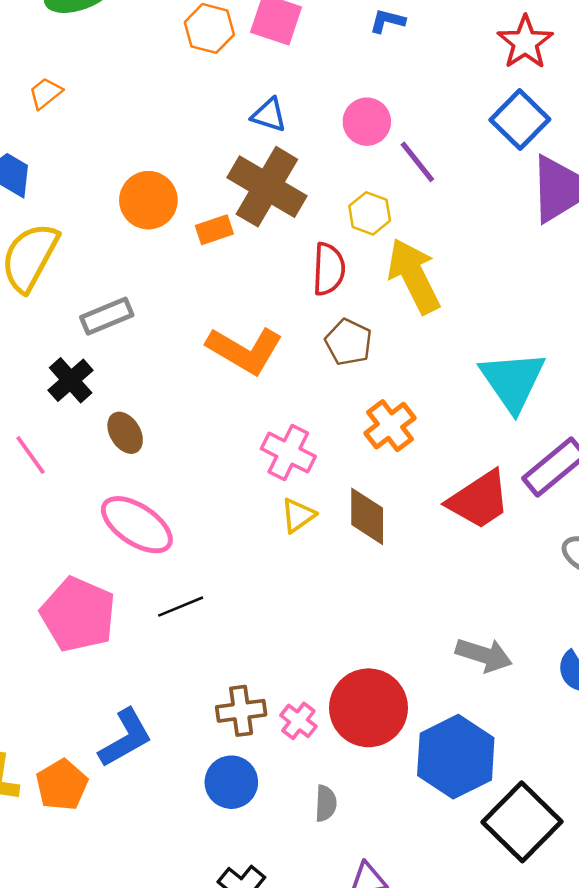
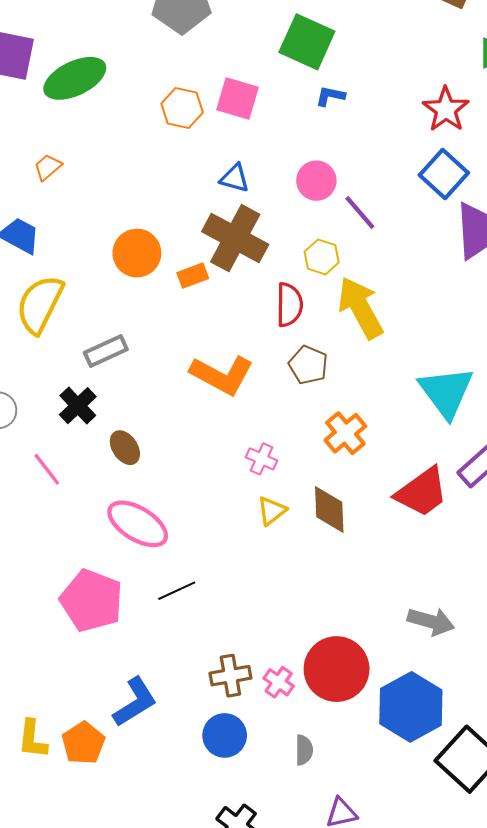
pink cross: (288, 453) -> (262, 459), size x0.7

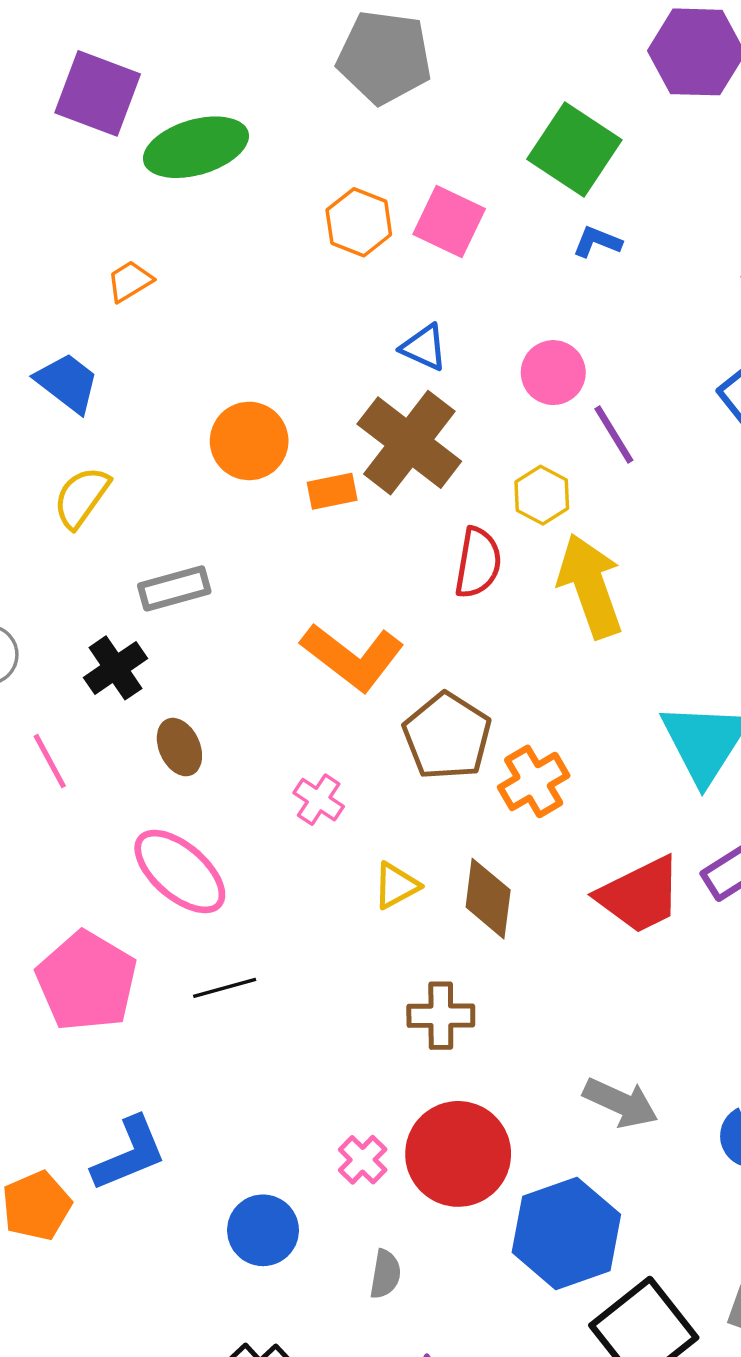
yellow semicircle: (40, 304) -> (81, 497), size x0.7
brown pentagon: (308, 365) -> (447, 736), moved, size x1.4
pink cross: (262, 459) -> (319, 800), moved
brown cross: (230, 676) -> (441, 1016), moved

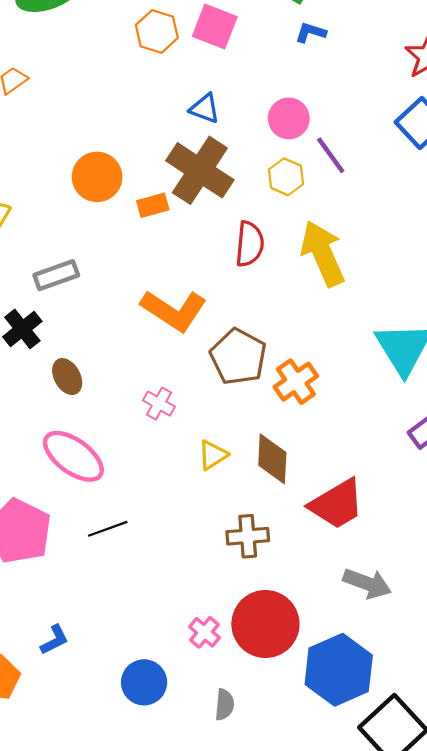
yellow hexagon: (542, 495) -> (286, 177), moved
red trapezoid: (640, 895) -> (337, 504), moved
blue L-shape: (129, 1154) -> (55, 640), size x0.6

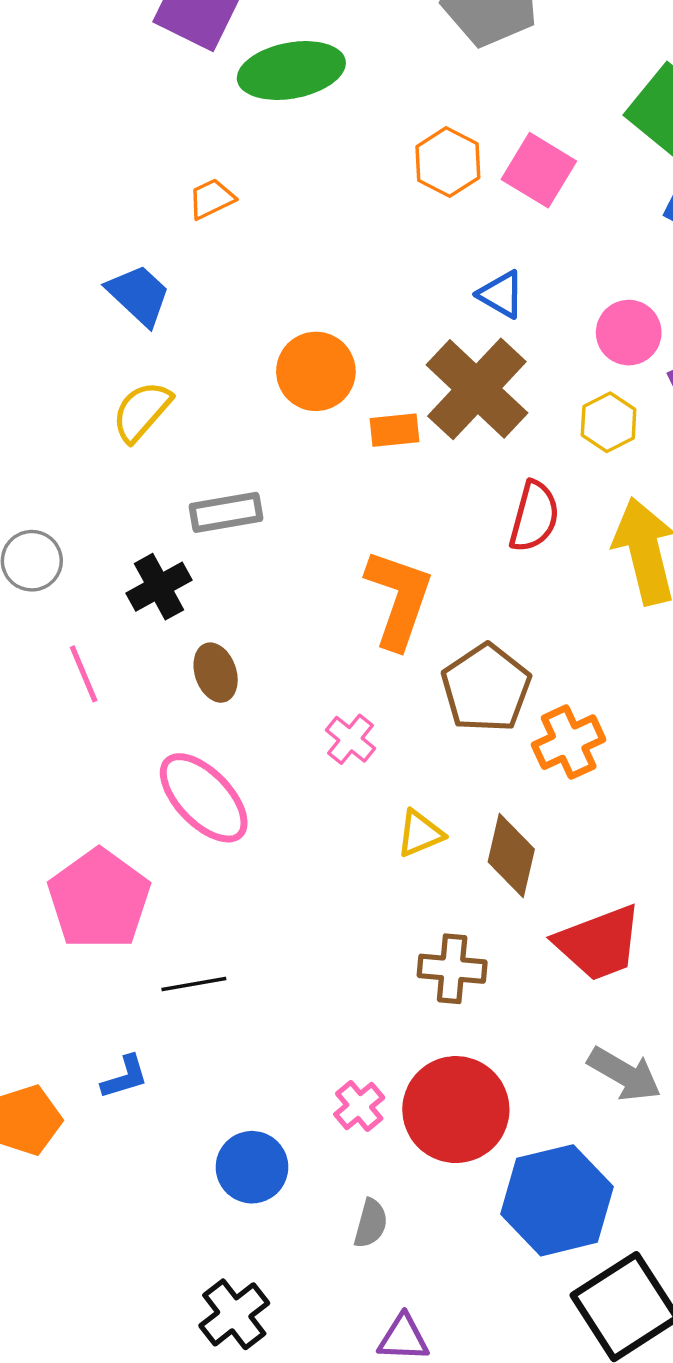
orange L-shape: (174, 310) -> (399, 599), turned -114
black line: (108, 529) -> (194, 984), moved

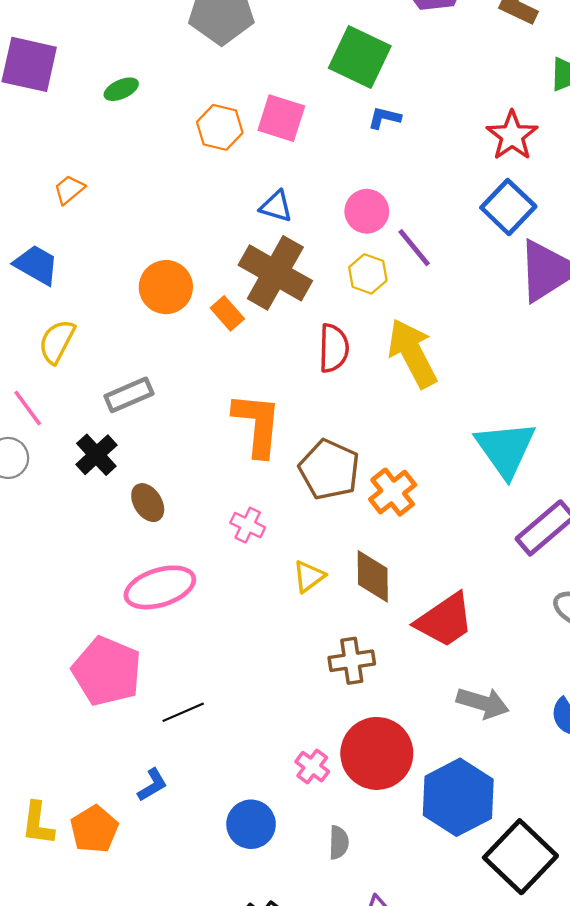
green ellipse: (291, 71) -> (121, 89), moved, size x0.5
orange rectangle: (394, 430) -> (227, 313), turned 68
pink line: (84, 674) -> (28, 408), moved
pink ellipse: (204, 798) -> (160, 587), turned -50

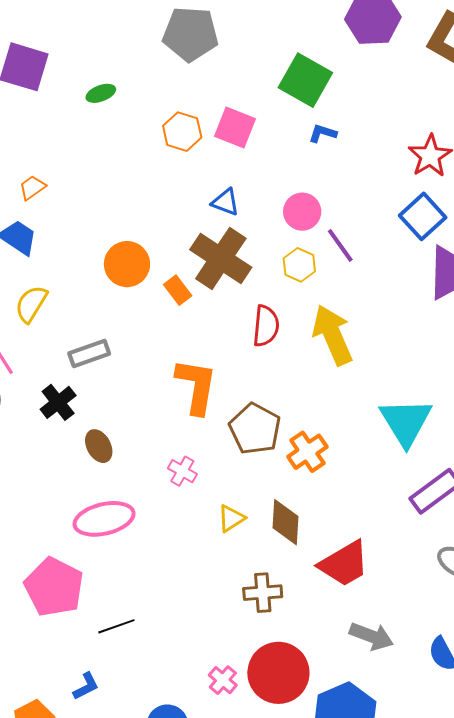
orange trapezoid: (69, 190) -> (32, 188), moved

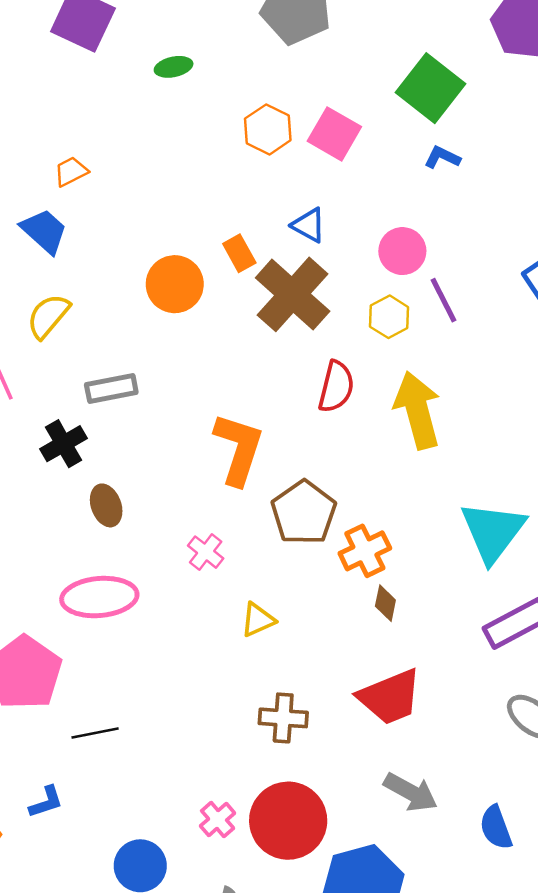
orange rectangle: (178, 290) -> (239, 253), moved
brown diamond: (286, 522) -> (385, 603), moved, size x0.6

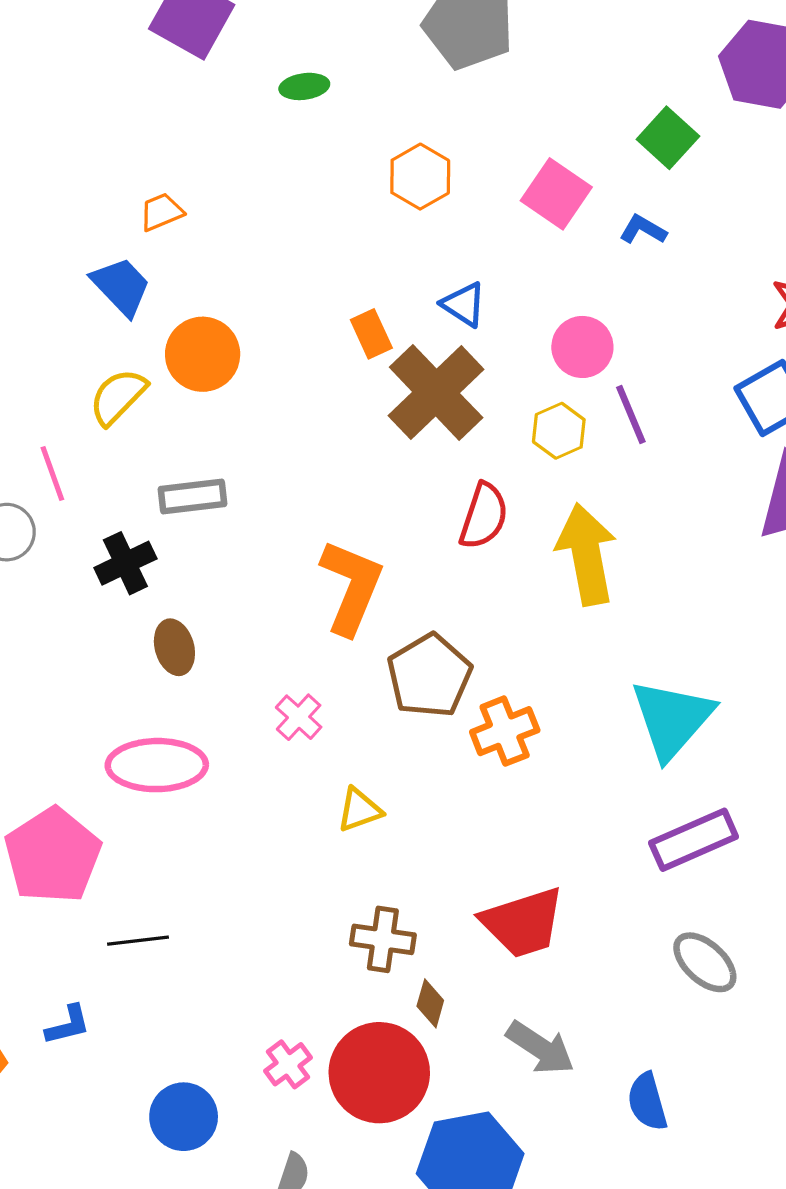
green square: (431, 88) -> (668, 138), moved, size x0.7
pink square: (334, 134) -> (556, 194), moved
orange circle: (175, 284) -> (203, 354), moved
brown diamond: (385, 603) -> (430, 1003), moved

